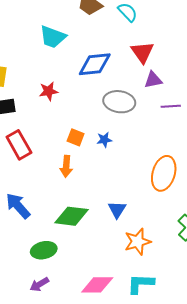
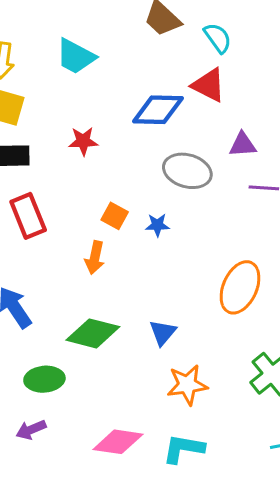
cyan trapezoid: (53, 37) -> (76, 56), moved
red triangle: (142, 52) -> (209, 85), moved, turned -35

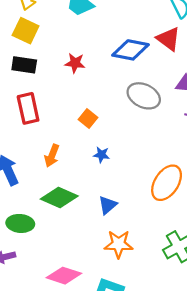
blue star: (157, 225) -> (101, 155), moved
orange arrow: (95, 258) -> (52, 156), moved

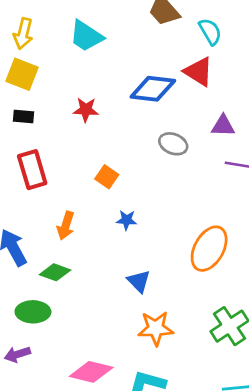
black rectangle: (24, 65) -> (24, 117), size x0.7
gray ellipse: (144, 96) -> (173, 144), size x0.7
green diamond: (59, 197) -> (55, 272), moved, size x0.7
blue triangle: (108, 205) -> (139, 281), turned -30

